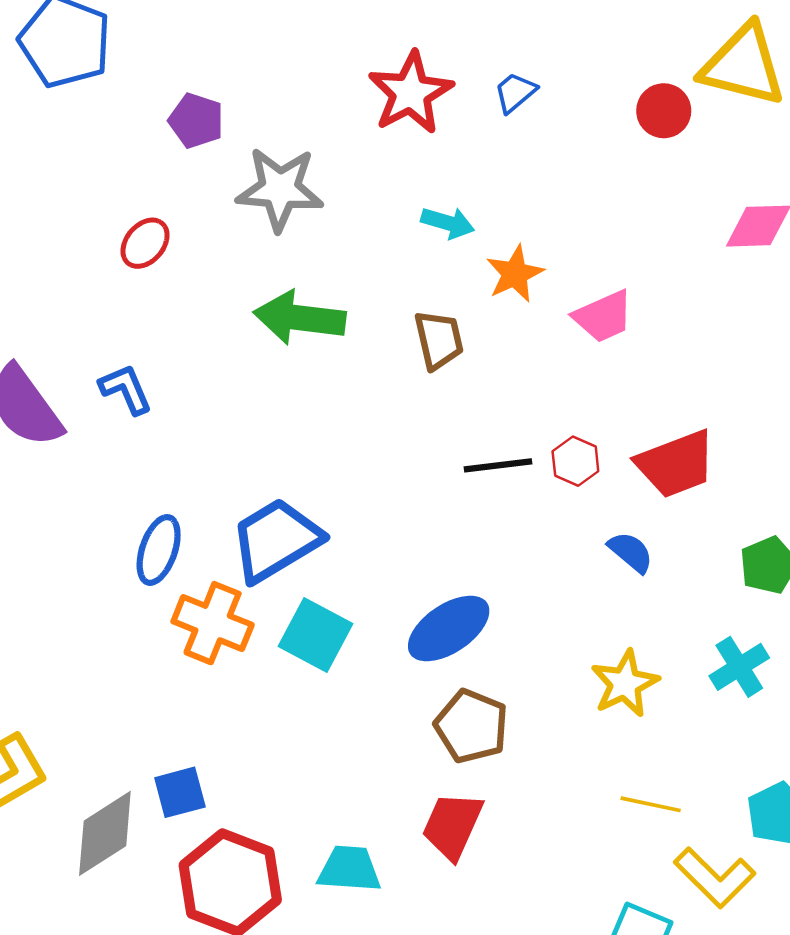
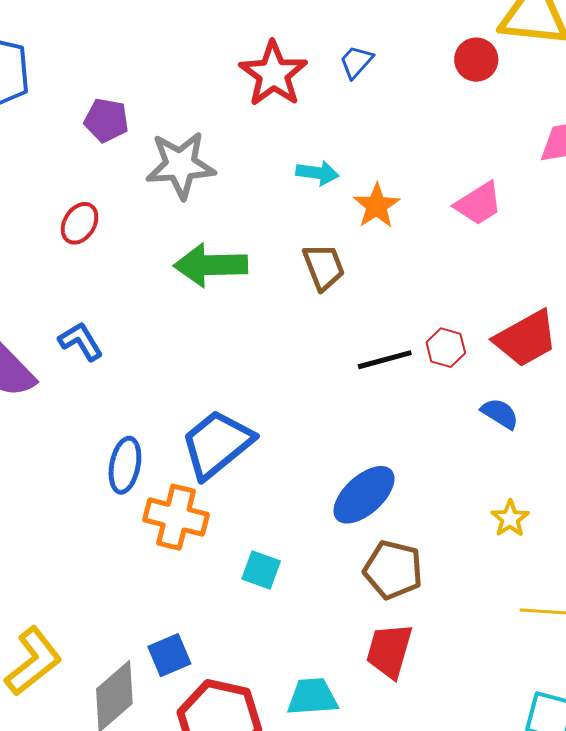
pink trapezoid: (603, 316) -> (479, 204), moved
cyan square: (315, 635) -> (261, 570), moved, size x0.7
yellow star: (625, 684) -> (510, 519), size x0.7

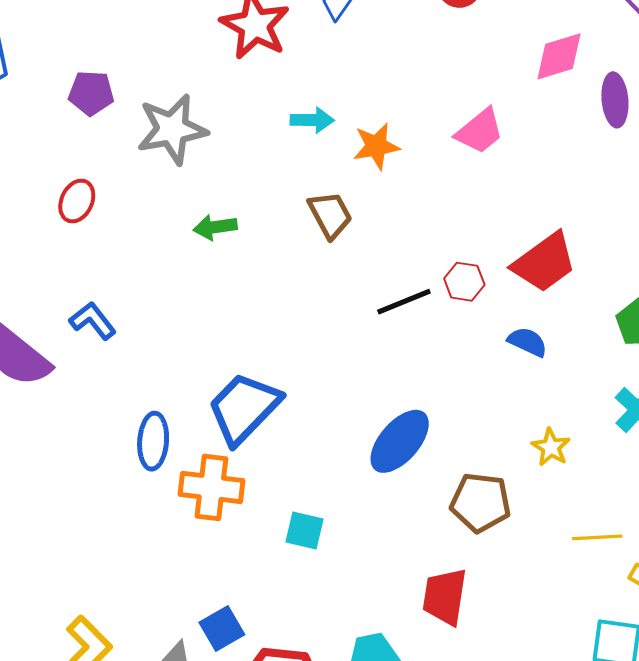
orange star: (377, 206) -> (376, 146), turned 30
green arrow: (211, 265) -> (215, 227), size x0.6
brown pentagon: (393, 570) -> (480, 502), moved

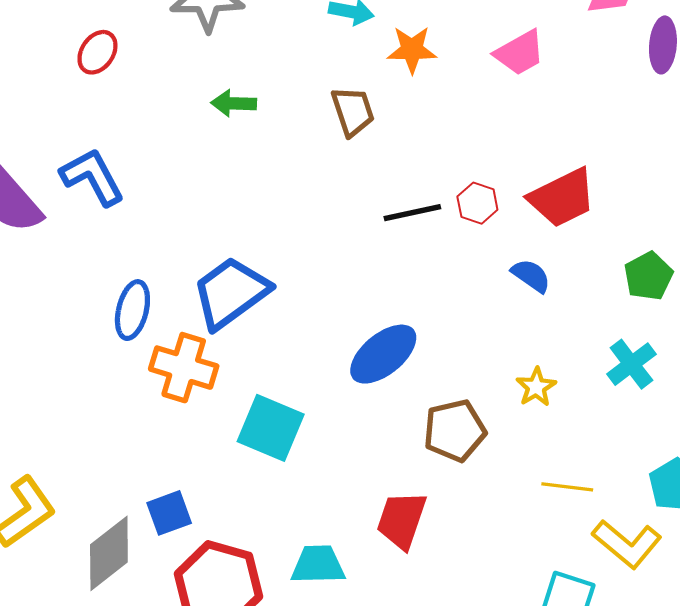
blue L-shape: (93, 321) -> (92, 177), size x1.4
brown pentagon: (480, 502) -> (455, 431), turned -30
cyan square: (305, 531) -> (271, 428), size x1.6

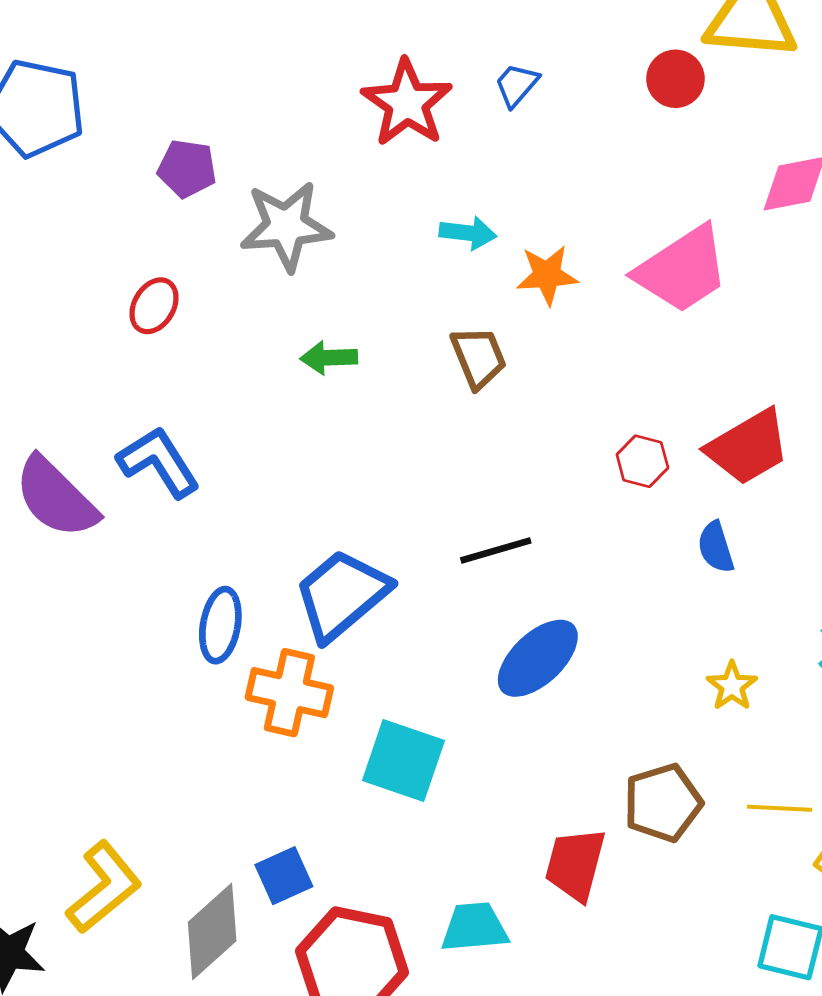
pink trapezoid: (520, 53) -> (682, 270), size x1.5
black line: (412, 213) -> (496, 550), moved
blue semicircle: (531, 276) -> (716, 547), turned -138
brown pentagon: (455, 431) -> (663, 803), moved

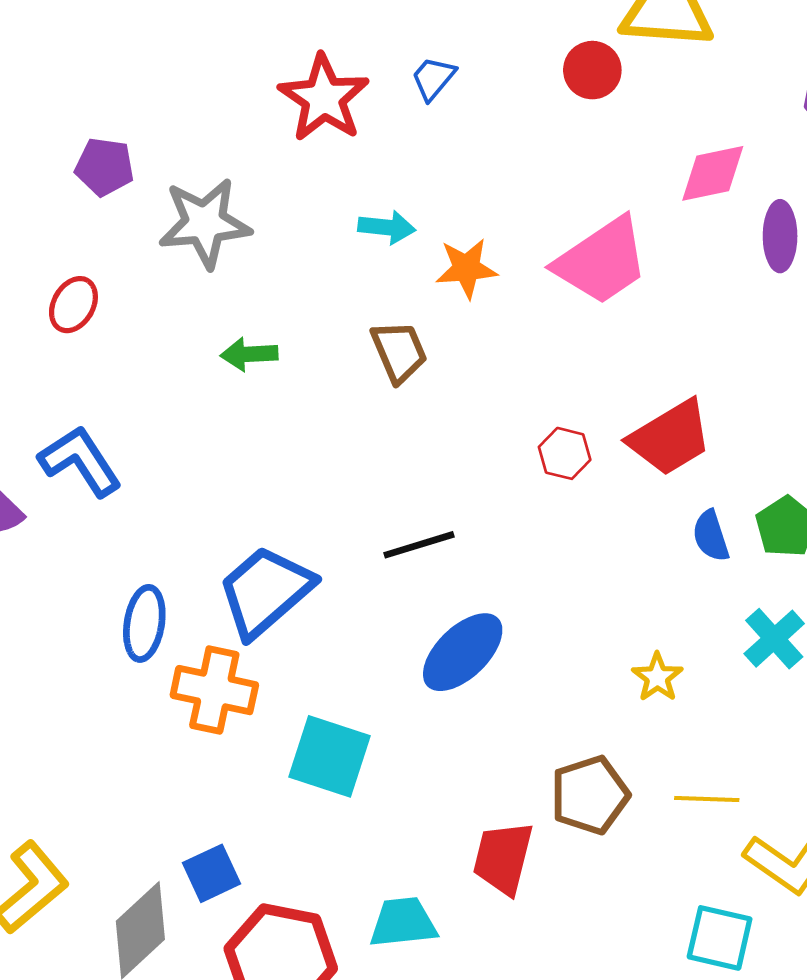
blue semicircle: (716, 547) -> (711, 536), moved

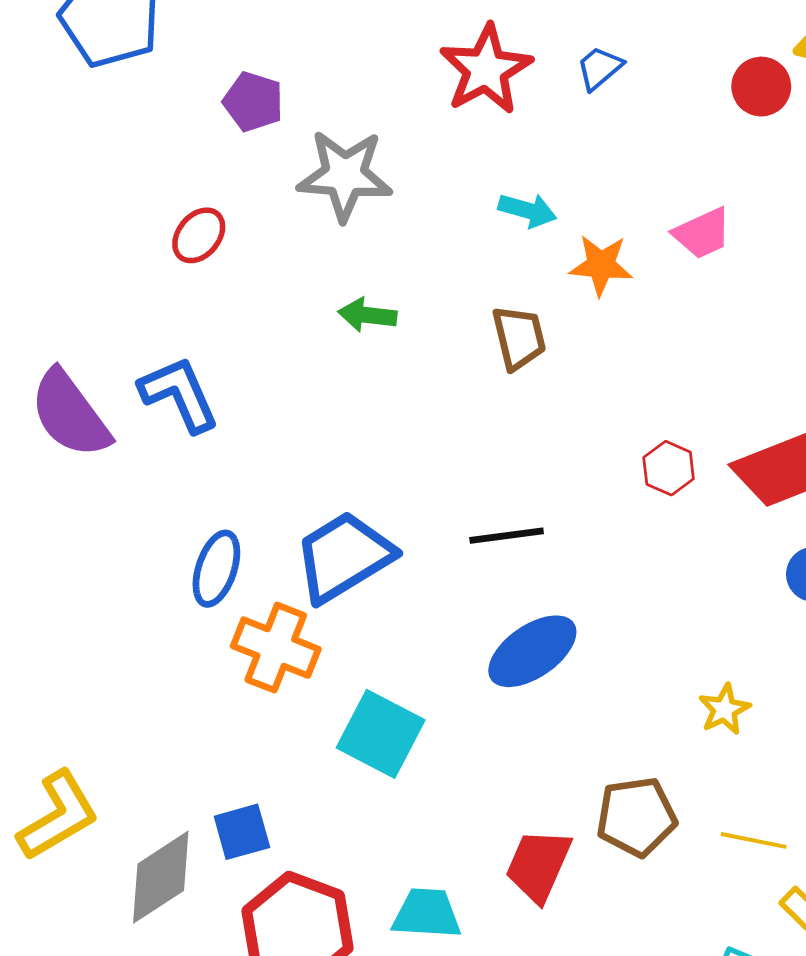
pink trapezoid: (602, 261) -> (702, 233), moved, size x0.6

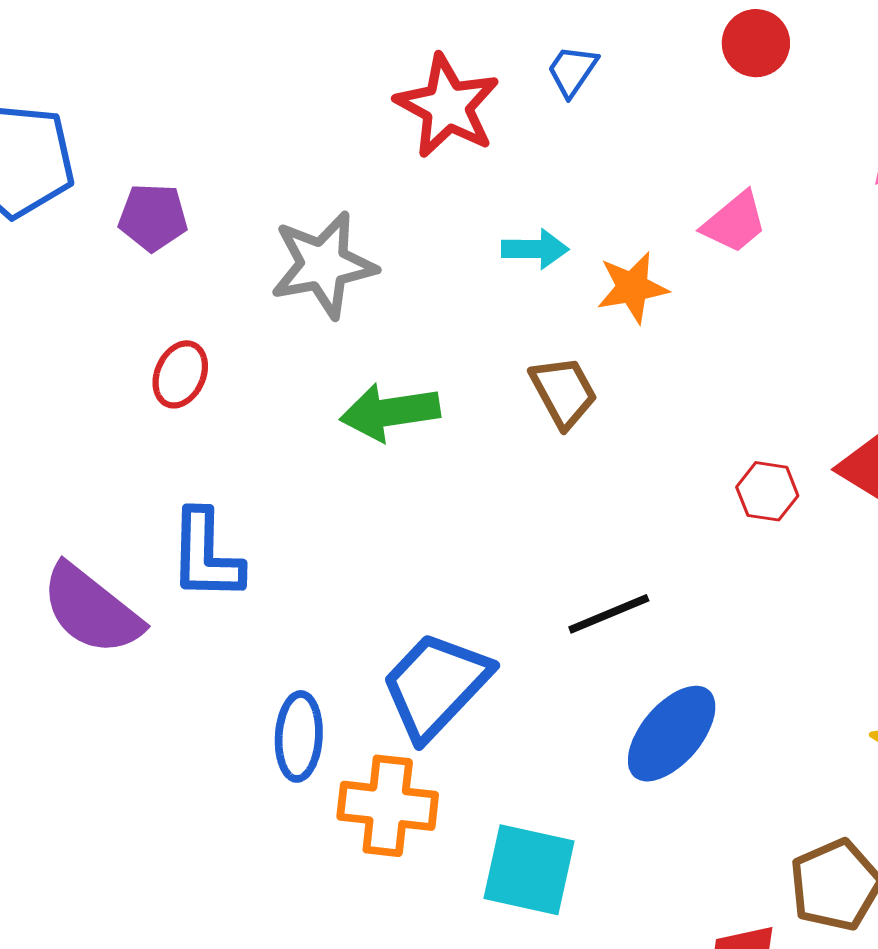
purple pentagon: (253, 102) -> (153, 217), moved
green arrow: (367, 315) -> (390, 412), size x1.5
blue L-shape: (179, 394) -> (206, 555), turned -140

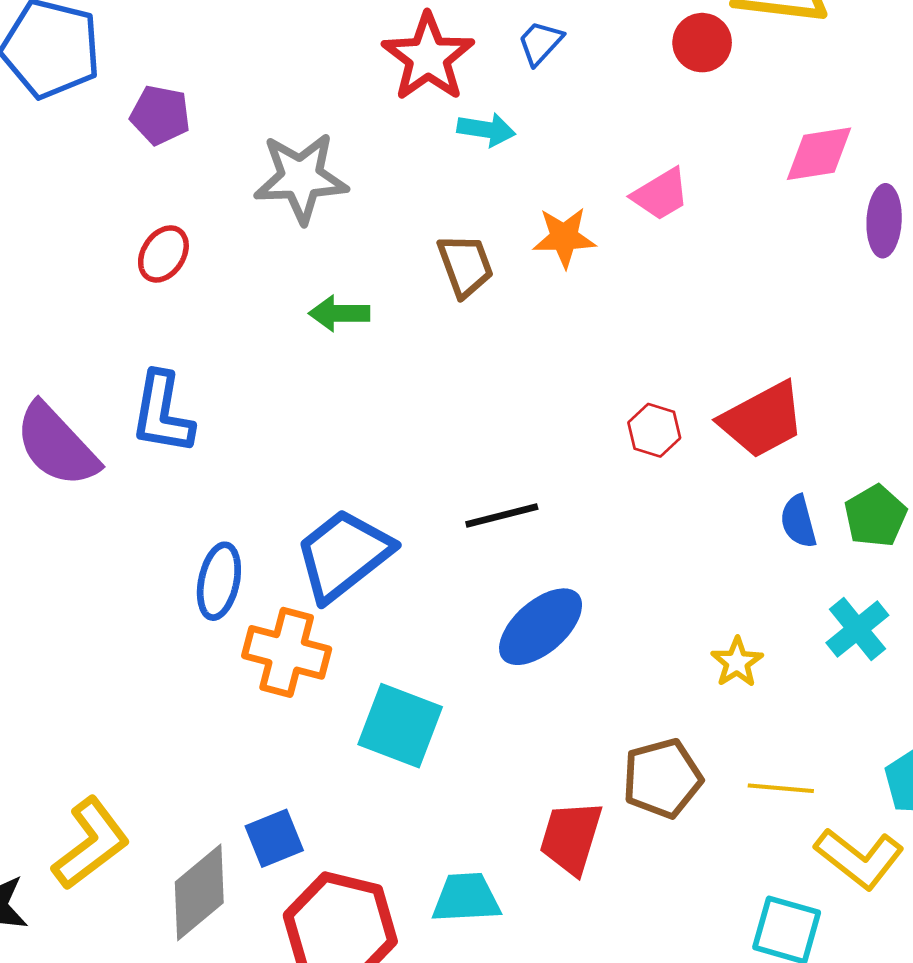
cyan arrow: (535, 249) -> (486, 130), moved
brown trapezoid: (564, 392) -> (465, 265), moved
green arrow: (390, 412) -> (339, 313), size x0.7

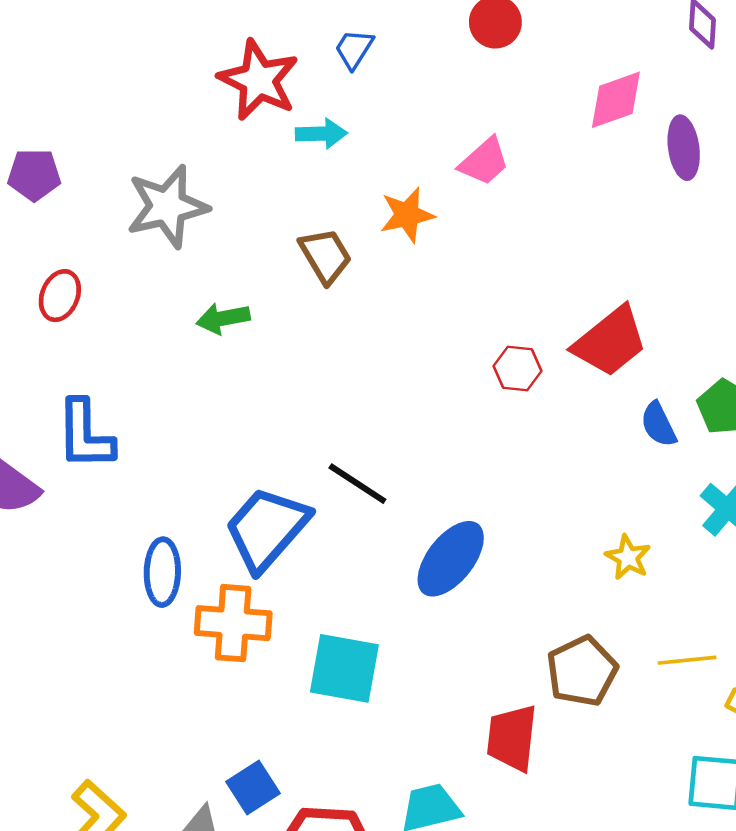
black line: (502, 516) -> (357, 484), moved, turned 58

